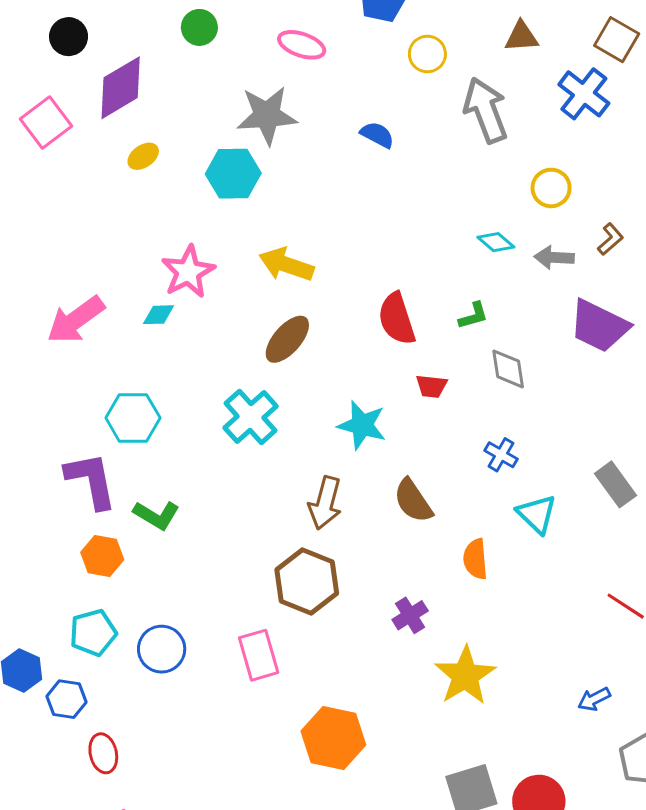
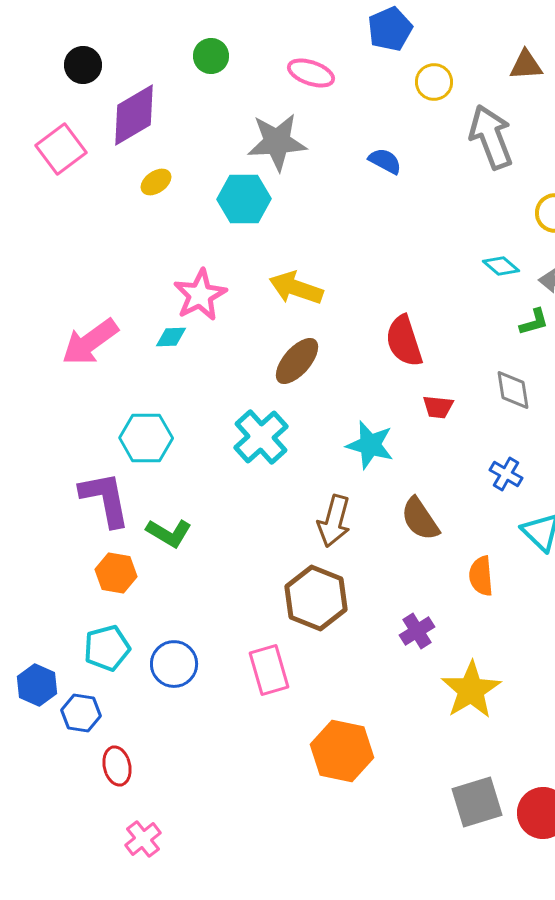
green L-shape: (473, 316) -> (534, 322), moved

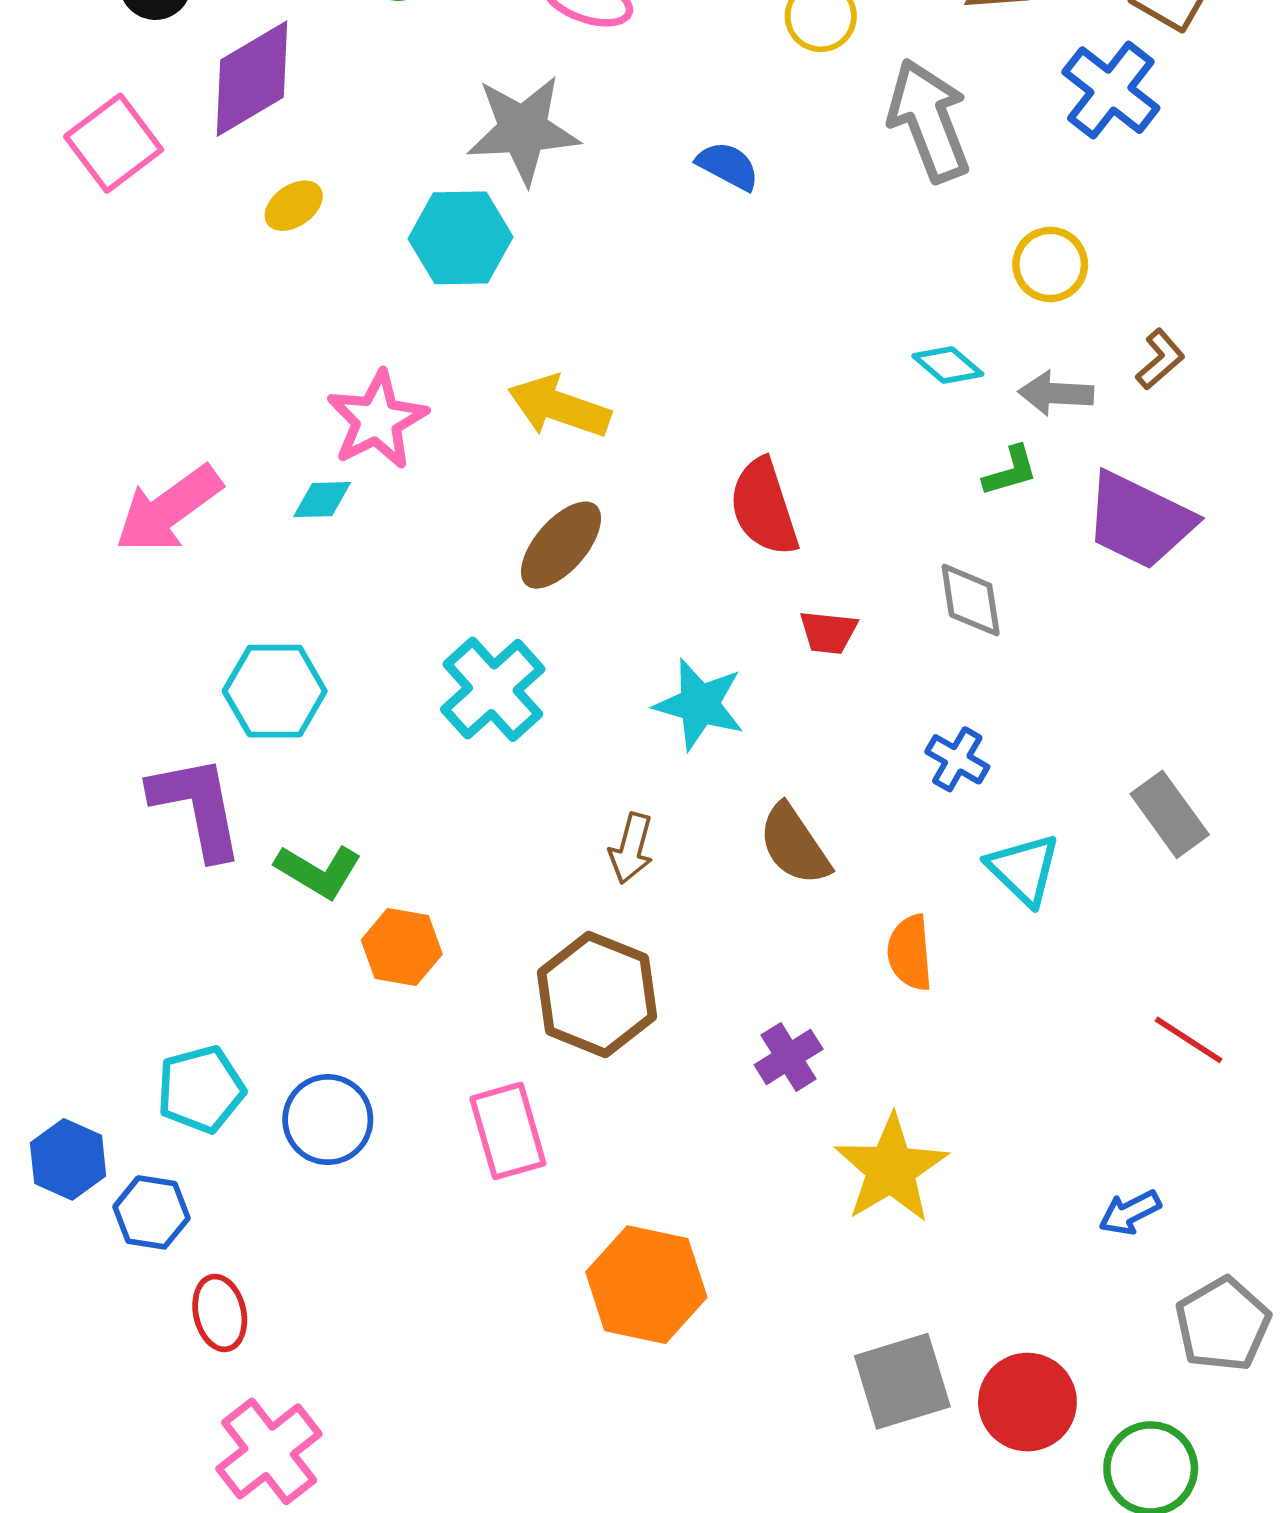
brown arrow: (334, 521) -> (631, 848), size x0.7
orange hexagon: (116, 573) -> (402, 947), moved
pink cross: (143, 839) -> (269, 1451), size x1.5

